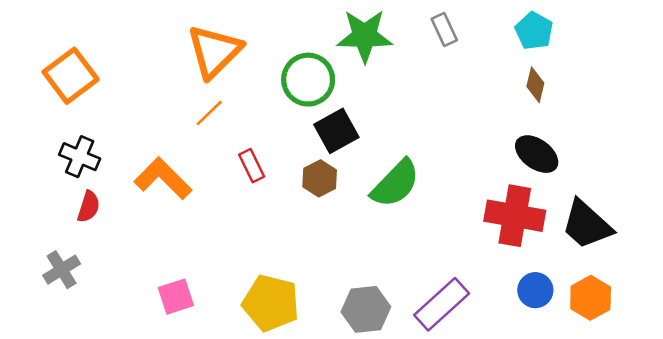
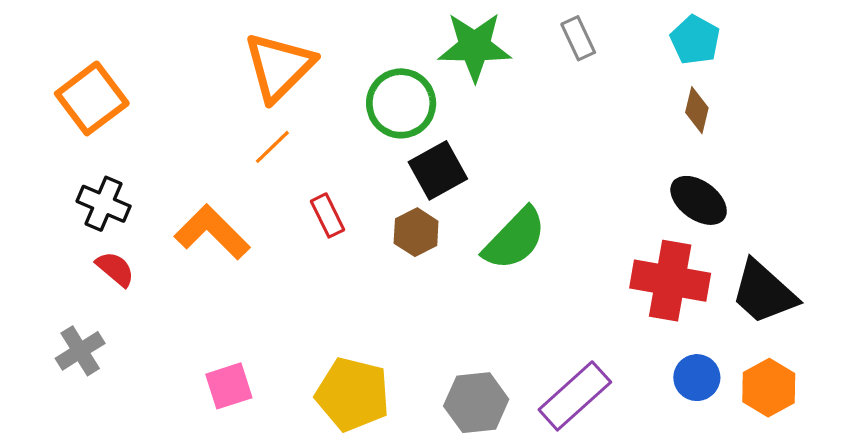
red semicircle: (89, 207) -> (115, 269), turned -68

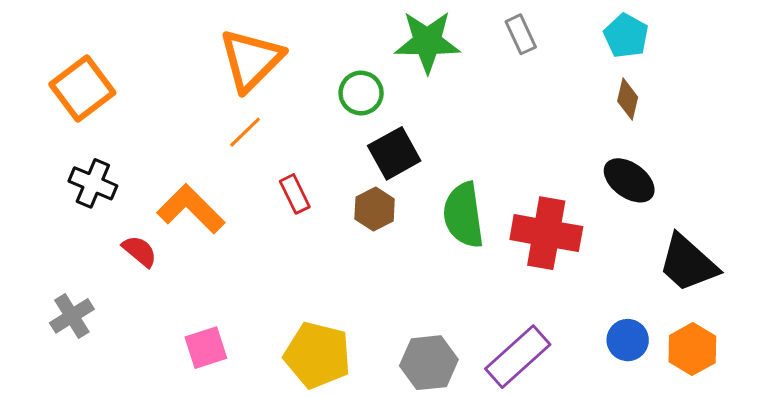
green circle: (401, 103) -> (361, 93), size x0.7
green semicircle: (515, 239) -> (463, 215), turned 128
red semicircle: (115, 269) -> (140, 251), moved
red cross: (670, 281) -> (546, 233), moved

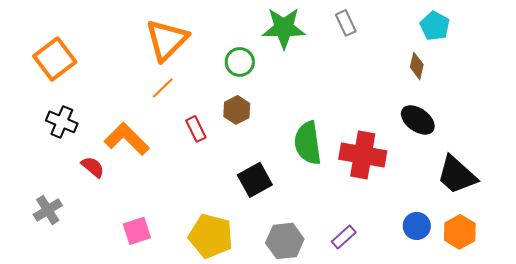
cyan pentagon: (626, 36) -> (435, 26), moved
black square: (394, 153) -> (255, 180), moved
brown hexagon: (375, 209) -> (237, 110), moved
purple rectangle: (518, 357) -> (344, 237), size x0.6

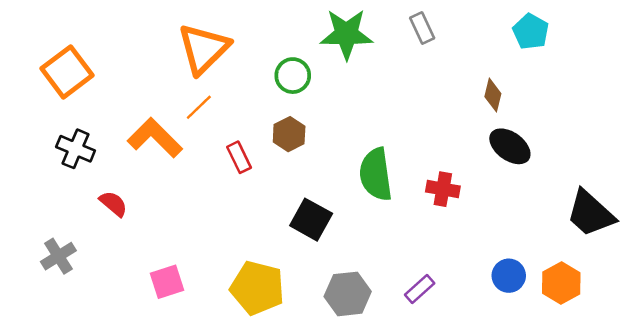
brown diamond: (417, 66) -> (493, 95), moved
orange L-shape: (127, 139) -> (155, 138), moved
red cross: (363, 155) -> (443, 189), size x0.6
black trapezoid: (457, 175) -> (591, 213), moved
black square: (255, 180) -> (311, 220), turned -32

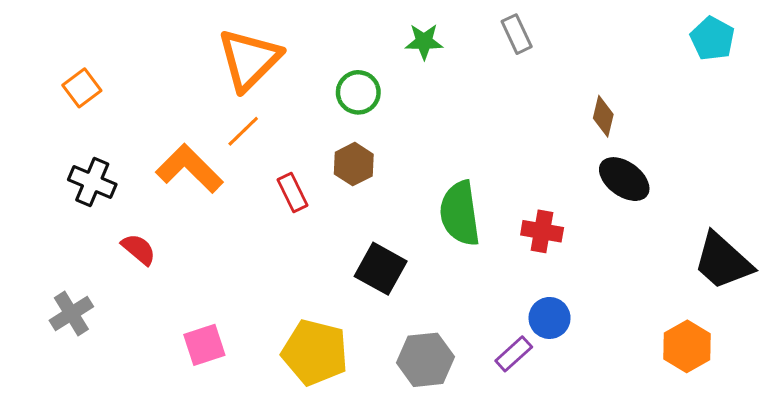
cyan pentagon: (531, 32) -> (712, 39), moved
green star: (346, 34) -> (424, 42), size x0.6
orange square: (67, 72) -> (82, 88), size x0.6
blue circle: (509, 276) -> (550, 318), moved

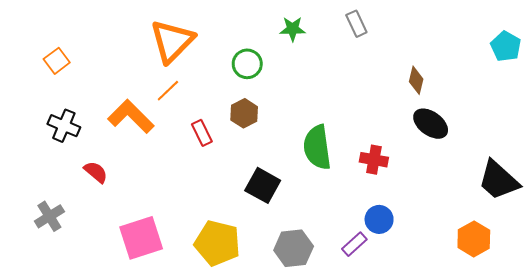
cyan pentagon: (712, 39) -> (506, 46), moved
pink square: (204, 345) -> (141, 238), size x1.5

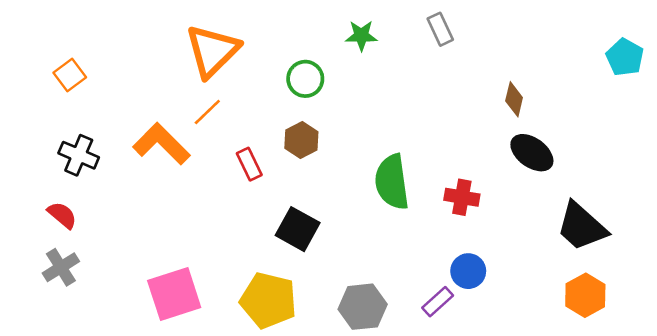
red semicircle: (96, 172) -> (62, 215), moved
black trapezoid: (499, 180) -> (582, 227), moved
black square: (263, 185) -> (298, 229), moved

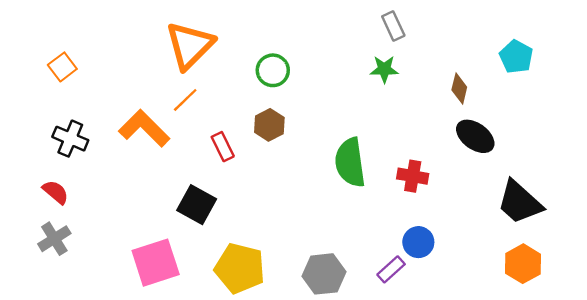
green star: (361, 36) -> (384, 69), moved
cyan pentagon: (625, 57) -> (516, 57), moved
black square: (298, 229) -> (197, 205), moved

